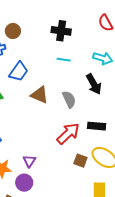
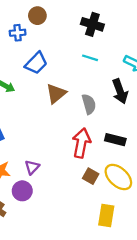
brown triangle: (40, 95) -> (56, 94), turned 48
red arrow: (68, 134) -> (81, 143), turned -45

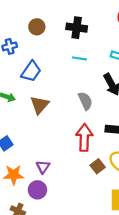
brown circle: (37, 16) -> (37, 27), moved
brown triangle: (56, 94) -> (40, 105), moved
brown square: (91, 176) -> (98, 166), turned 32

